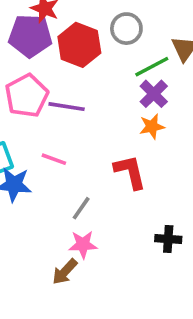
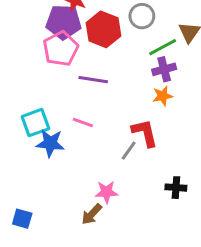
purple cross: (154, 94) -> (164, 69), turned 30
pink pentagon: (27, 96) -> (61, 49), moved
gray line: (81, 208) -> (129, 151), moved

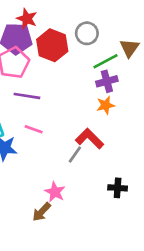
purple line: (93, 80) -> (27, 96), moved
red L-shape: (145, 133) -> (90, 139), turned -32
pink star: (106, 192) -> (55, 192), turned 30

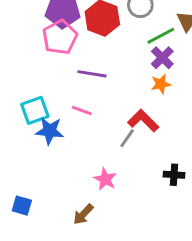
purple cross: (107, 81) -> (162, 58), turned -30
purple line: (27, 96) -> (92, 74), moved
brown arrow: (42, 212) -> (83, 214), moved

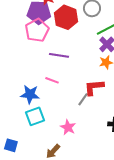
cyan square: (35, 110) -> (35, 116), moved
red L-shape: (143, 121) -> (94, 87), turned -50

